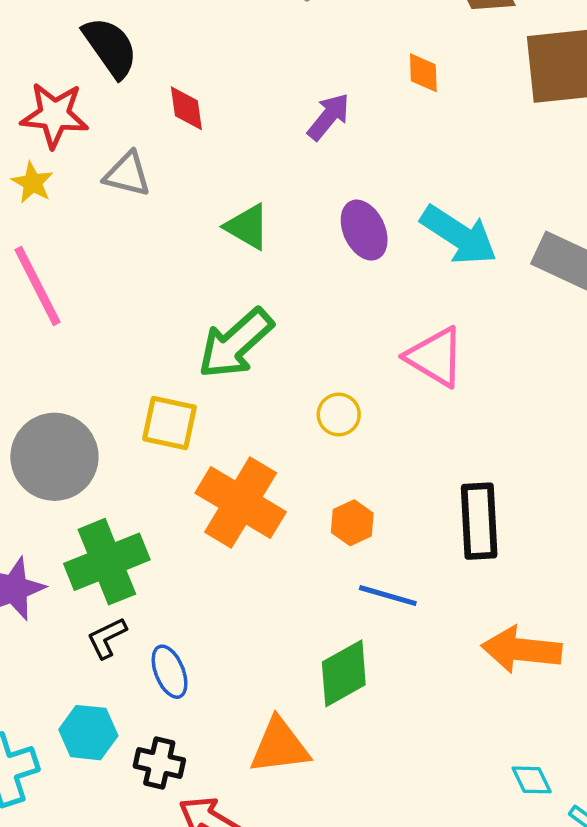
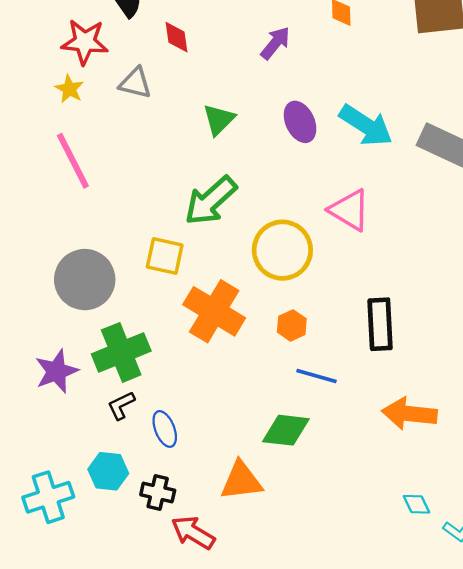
green triangle: (247, 227) -> (219, 120), turned 45
yellow circle: (339, 414) -> (282, 250), size x2.0
green diamond: (344, 673) -> (286, 430), turned 36

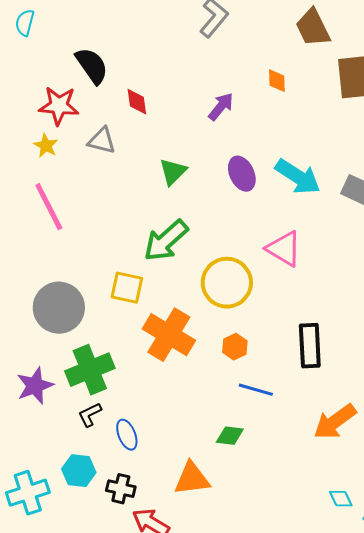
orange arrow: (409, 414) -> (335, 422), turned -42
green diamond: (286, 430) -> (230, 436), size x0.7

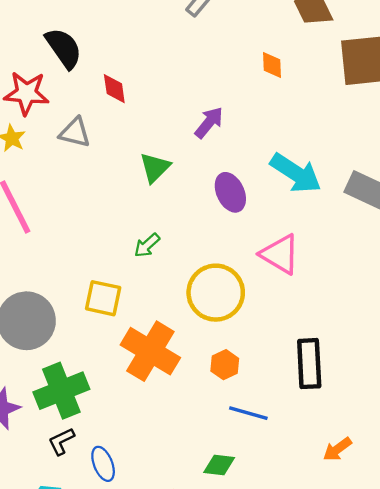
purple arrow: (221, 107) -> (209, 122), moved
purple ellipse: (242, 174) -> (230, 192), moved
green arrow: (166, 241) -> (147, 245), size x0.5
orange arrow: (335, 422) -> (337, 449), size x0.6

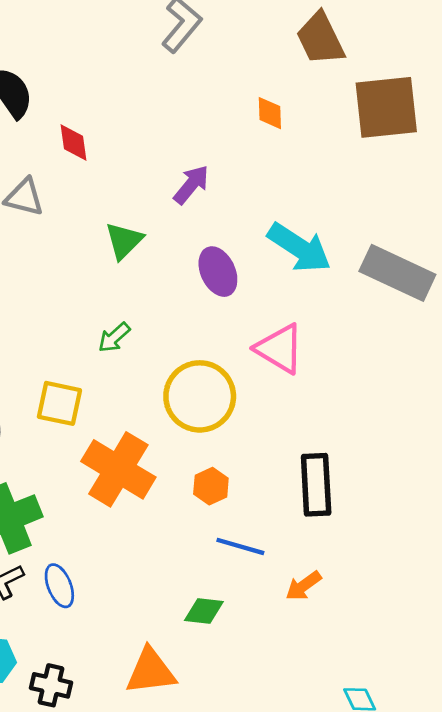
orange arrow: (337, 449) -> (303, 586), moved
blue ellipse: (103, 464) -> (59, 586), moved

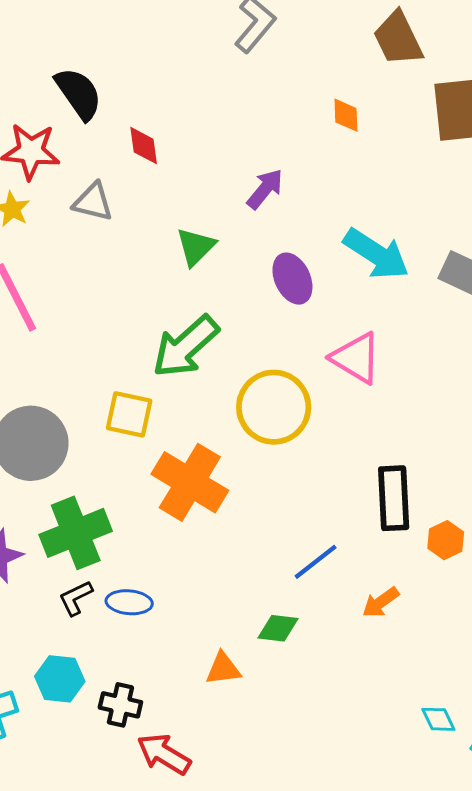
green arrow: (114, 337) -> (186, 346), size x2.0
orange hexagon: (211, 486) -> (446, 540), moved
blue line: (240, 546) -> (316, 562), turned -54
blue ellipse: (59, 586) -> (129, 602), turned -63
orange triangle: (151, 671) -> (223, 669), moved, size x0.7

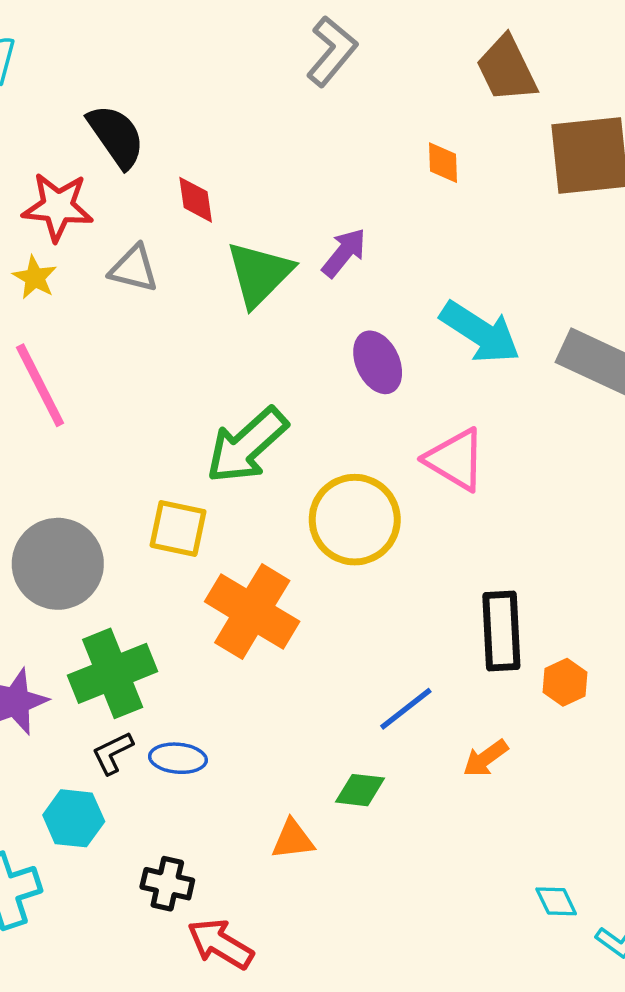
green triangle: (196, 247) -> (259, 274), moved, size x1.4
cyan hexagon: (60, 679) -> (74, 818), moved

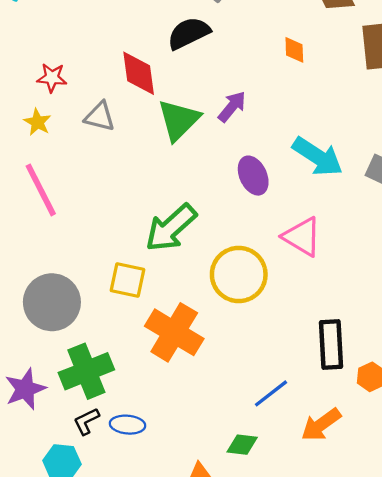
black semicircle: (116, 136) -> (189, 33), moved, turned -81
red diamond: (196, 200) -> (139, 73), size x1.5
red star: (58, 207) -> (52, 78), size x0.7
orange arrow: (485, 758) -> (321, 425), size x1.4

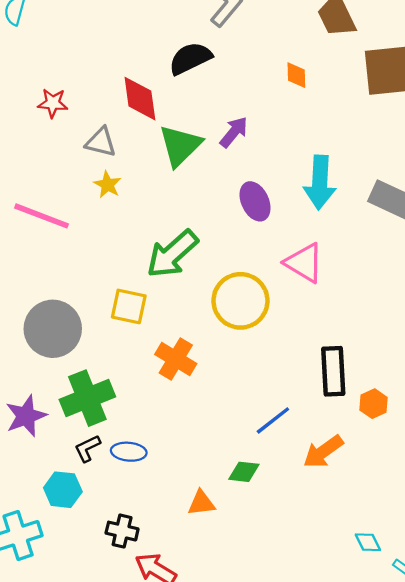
yellow star: (37, 122) -> (108, 185), moved
cyan arrow: (318, 157) -> (320, 182), turned 60
pink line: (41, 190) -> (42, 216), turned -42
orange cross: (174, 332) -> (176, 359), size x0.7

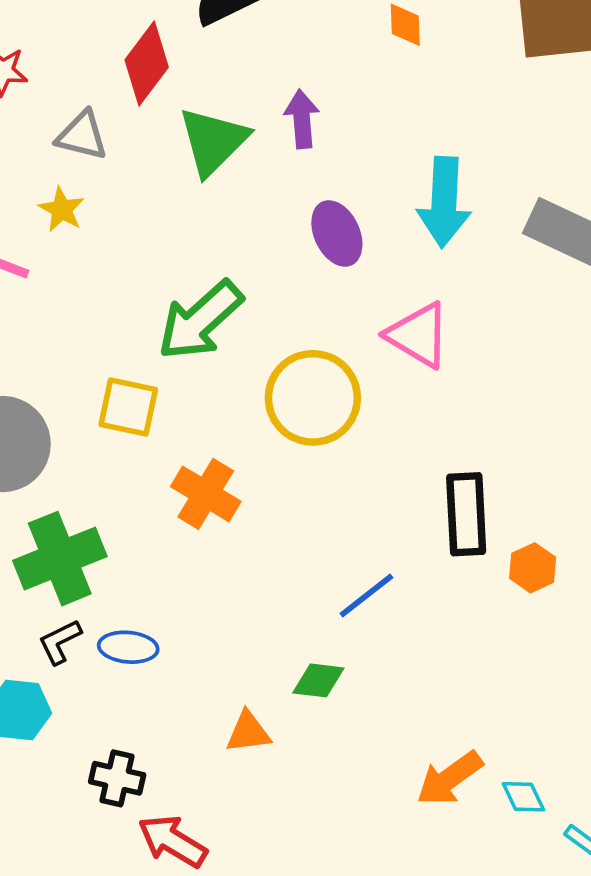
red diamond: (140, 99) -> (147, 64), turned 45
purple arrow: (234, 132) -> (302, 119), turned -44
yellow star: (108, 185) -> (62, 209), moved
orange arrow: (323, 452) -> (450, 778), moved

